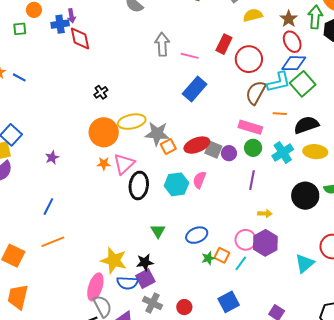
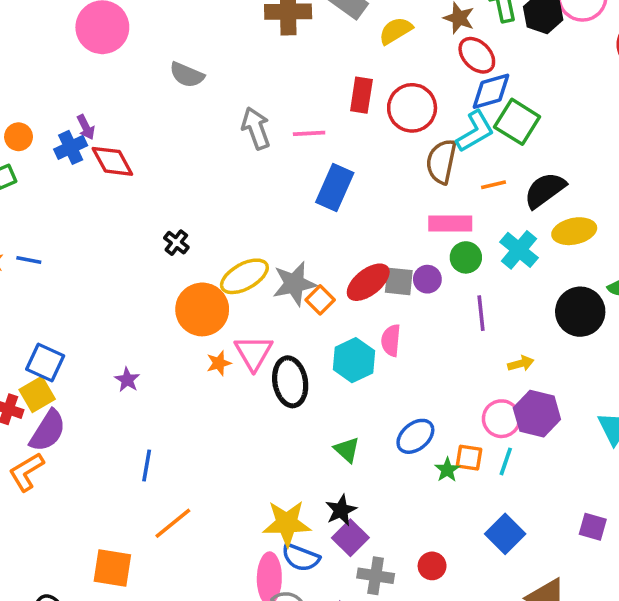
blue semicircle: (127, 283) -> (301, 557), moved, turned 35

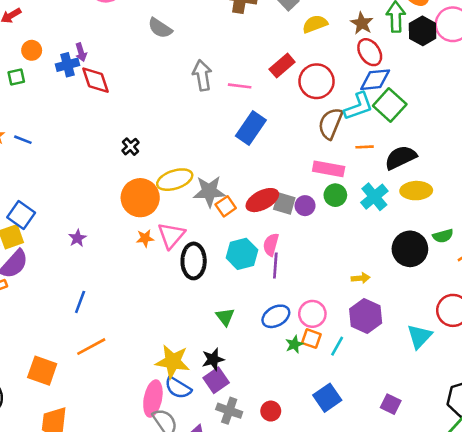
red rectangle: (361, 95) -> (282, 66), turned 30
purple line: (481, 313) -> (275, 266), moved
pink circle: (501, 419) -> (312, 314), moved

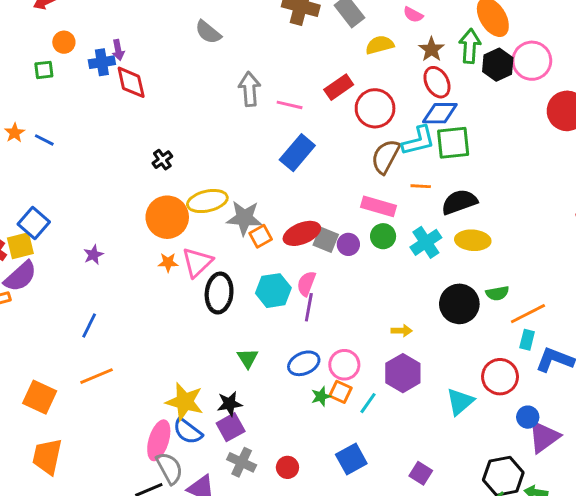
green square: (390, 105) -> (453, 143), turned 36

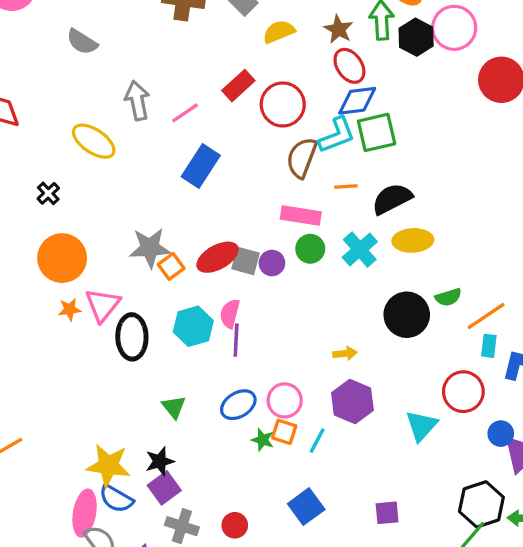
pink line: (290, 105) -> (185, 113), turned -40
yellow ellipse: (207, 201) -> (94, 141), moved, turned 54
green star: (321, 396) -> (263, 440), turned -30
purple square: (421, 473) -> (387, 513), turned -30

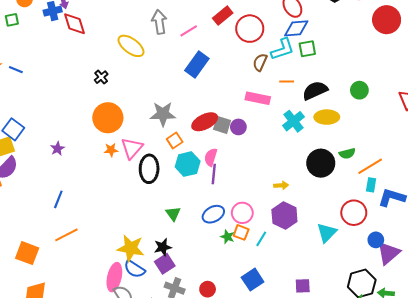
green square: (377, 132) -> (307, 49), size x0.7
brown semicircle: (302, 158) -> (260, 62), size x0.7
green circle: (310, 249) -> (359, 90), moved
orange square: (171, 266) -> (175, 141), moved

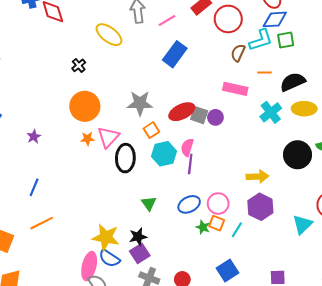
yellow arrow: (281, 185) -> (258, 177), size x1.5

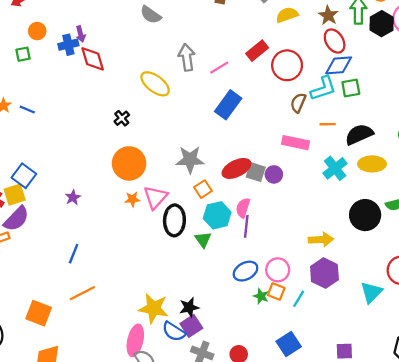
green triangle: (149, 203) -> (203, 240), moved
blue semicircle: (109, 258) -> (174, 332), moved

